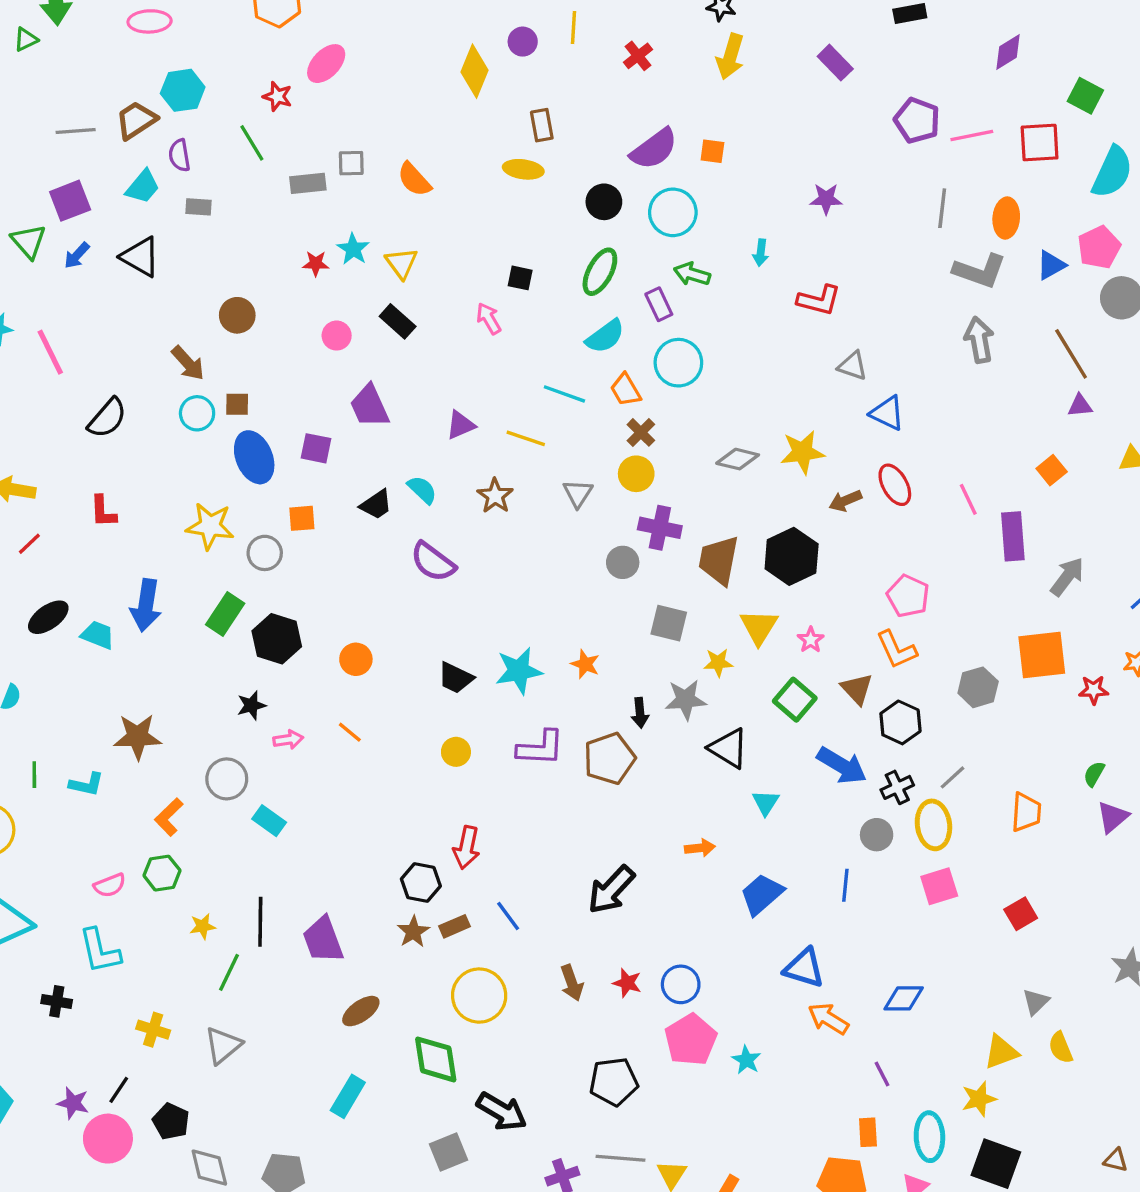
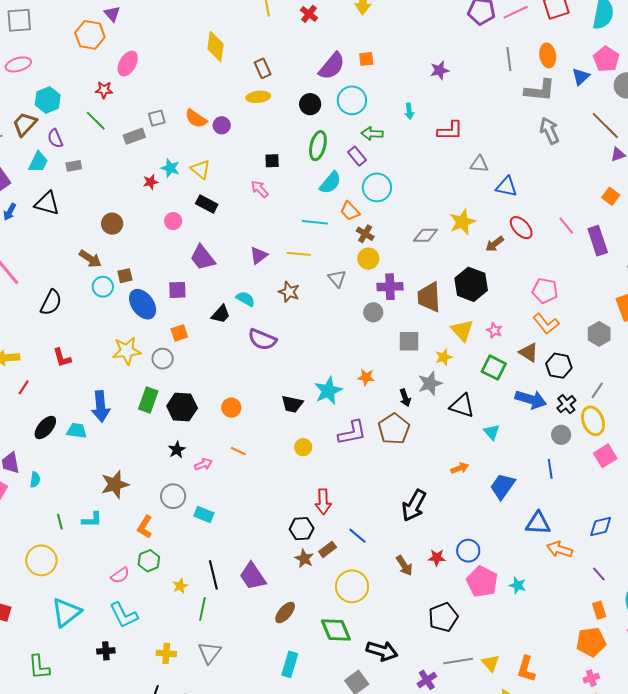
purple circle: (523, 42) -> (222, 125), moved

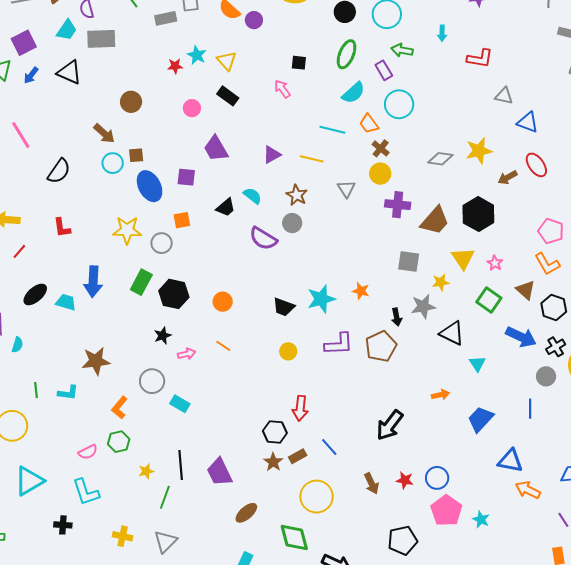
gray rectangle: (74, 166) -> (101, 39), size x1.8
brown trapezoid: (429, 297) -> (435, 221), turned -144
gray circle: (373, 312) -> (292, 223), moved

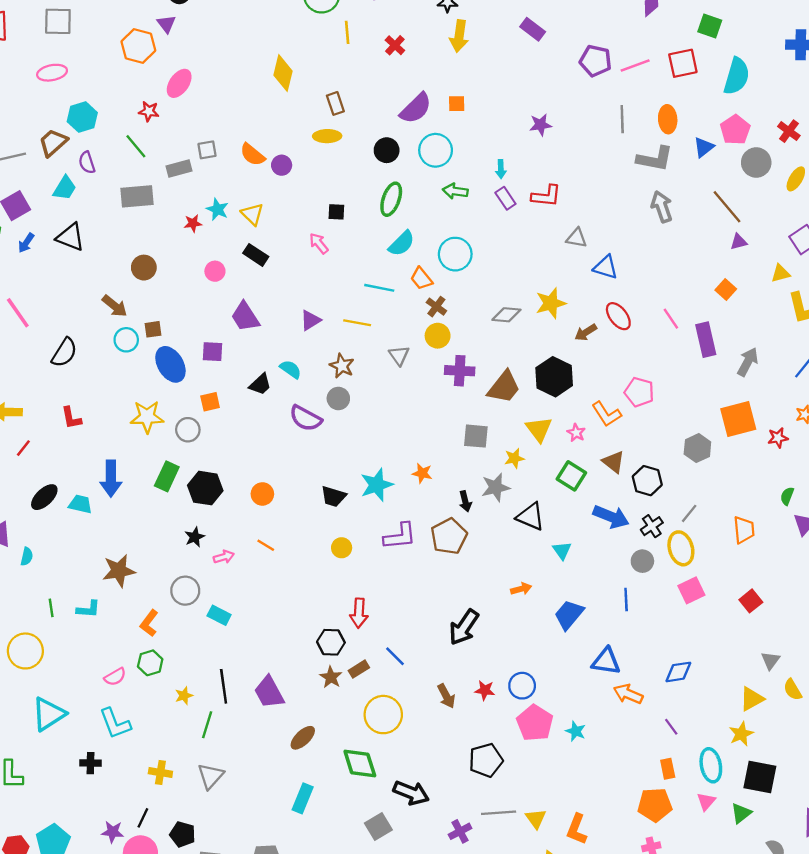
gray rectangle: (101, 39) -> (137, 196), moved
purple rectangle: (384, 70) -> (505, 198), moved
orange L-shape: (547, 264) -> (607, 414), moved

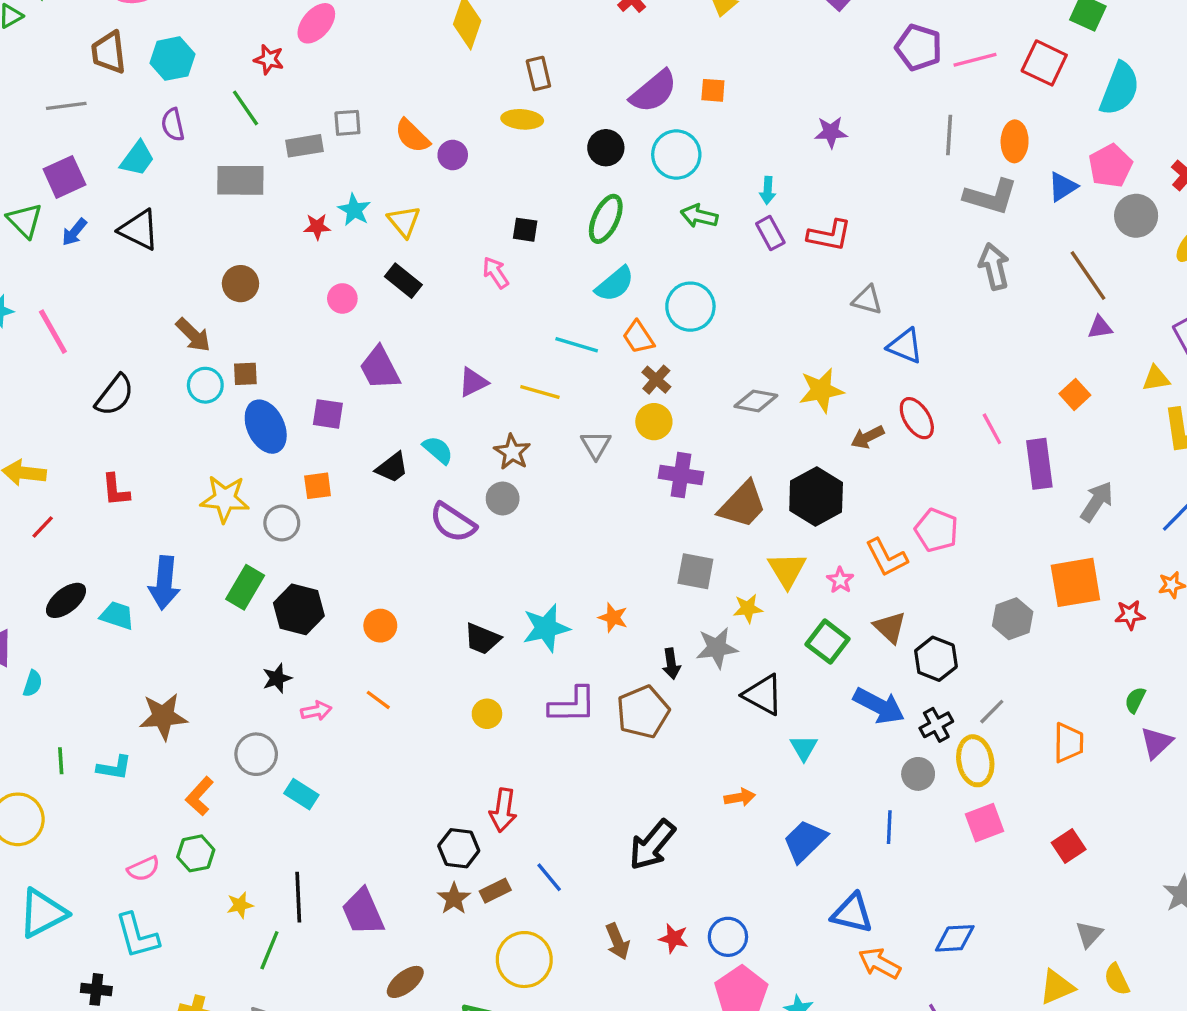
red square: (683, 63) -> (1044, 63), turned 32
brown trapezoid: (53, 143) -> (109, 52), moved, turned -60

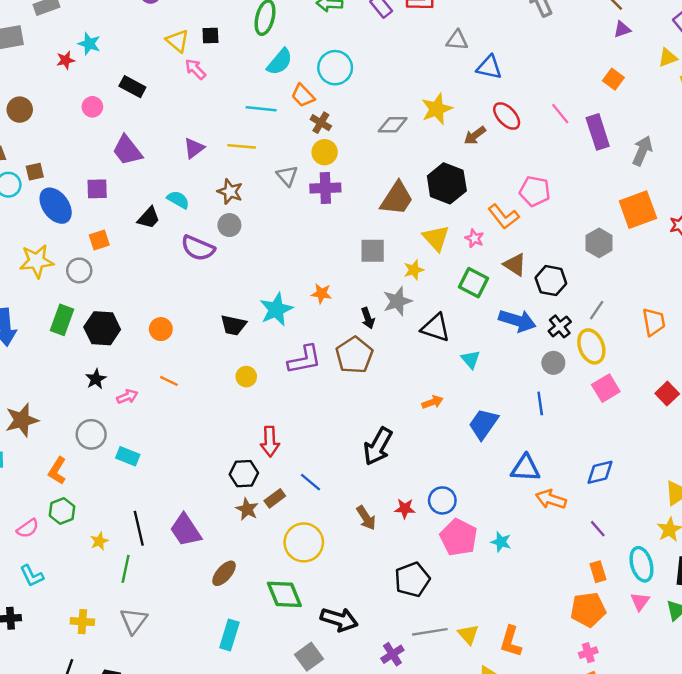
yellow triangle: (404, 221) -> (177, 41), moved
purple cross: (681, 475) -> (325, 188), moved
cyan L-shape: (137, 936) -> (32, 576), size x0.7

